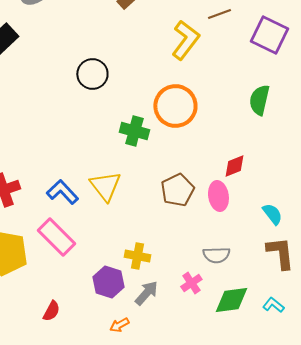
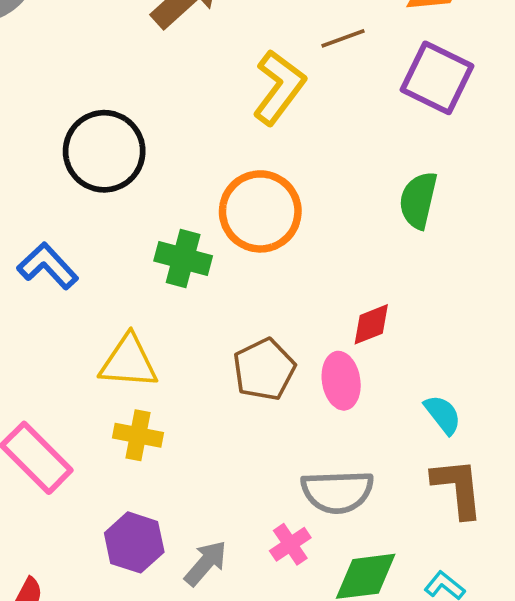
black circle: (92, 74) -> (104, 151), size x1.4
yellow triangle: (105, 186) -> (129, 362), turned -48
blue L-shape: (62, 192) -> (48, 266), moved
gray semicircle: (216, 255) -> (337, 492), size x1.4
yellow cross: (137, 256) -> (138, 435), moved

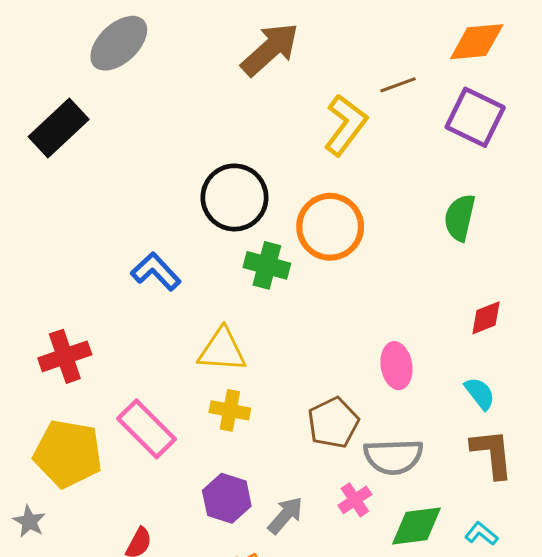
black circle: (104, 151) -> (234, 197), moved
red diamond: (371, 324) -> (486, 318), moved
brown pentagon: (264, 369) -> (333, 423), moved

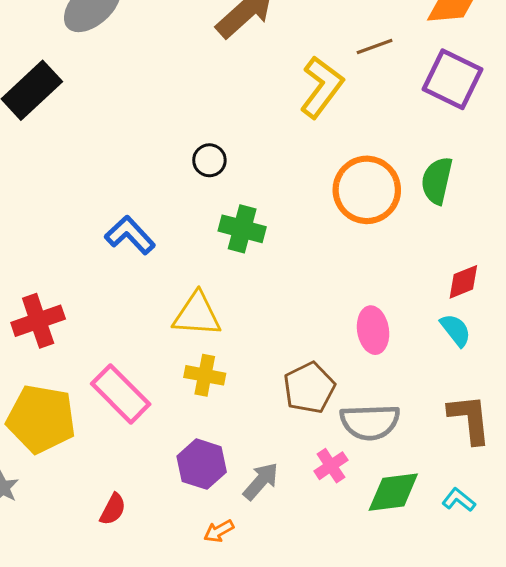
black circle: (234, 197) -> (209, 160), size x0.5
orange circle: (330, 227) -> (367, 190), moved
cyan semicircle: (480, 393) -> (456, 330), moved

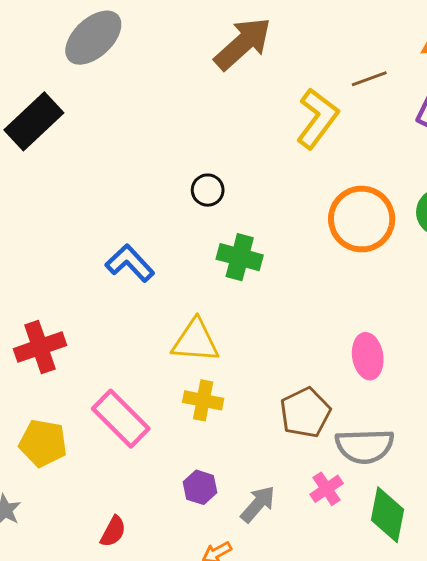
yellow pentagon: (41, 419) -> (43, 443), size x0.7
purple hexagon: (202, 464) -> (200, 487), size x0.7
green diamond: (393, 492) -> (388, 515), turned -72

